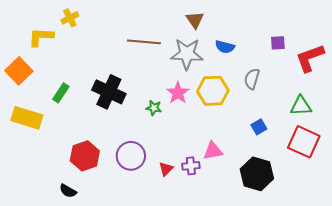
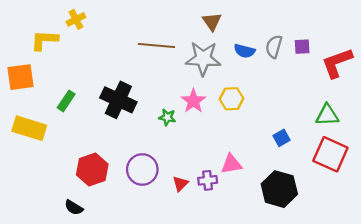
orange square: (19, 71) -> (20, 77), turned 36
gray semicircle: (252, 79) -> (274, 47), moved
yellow hexagon: (213, 91) -> (231, 99), size x0.7

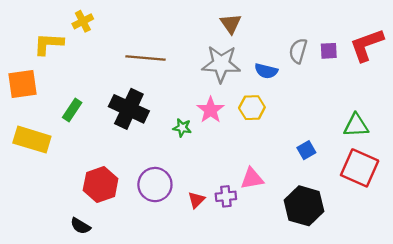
brown line: (156, 45) -> (145, 58), moved
blue semicircle: (245, 51) -> (266, 71), moved
red L-shape: (337, 63) -> (367, 45), moved

